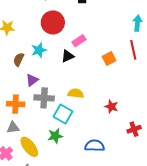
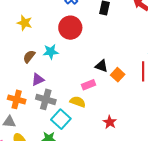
pink rectangle: (79, 41) -> (89, 85), moved
black triangle: (68, 56) -> (101, 66), moved, turned 32
orange square: (109, 59) -> (118, 75), turned -32

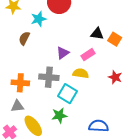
cyan star: (51, 52) -> (39, 19), moved
purple triangle: (38, 80) -> (63, 53), moved
red star: (110, 122) -> (115, 77), moved

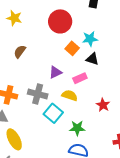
cyan star: (39, 19) -> (90, 39), moved
orange square: (115, 39) -> (72, 48), moved
green star: (59, 115) -> (77, 128), moved

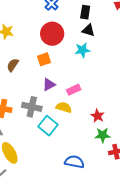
orange square: (72, 48) -> (44, 59), moved, turned 32
black triangle: (92, 59) -> (88, 30), moved
green star: (77, 128) -> (103, 135), moved

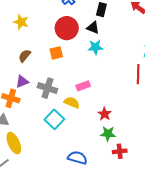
black triangle: (88, 30) -> (93, 28), moved
purple triangle: (49, 85) -> (22, 82), moved
gray cross: (32, 107) -> (47, 88), moved

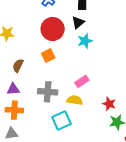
black triangle: (93, 28) -> (78, 22), turned -48
purple triangle: (22, 82) -> (13, 89), moved, turned 32
cyan square: (54, 119) -> (62, 121), turned 36

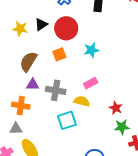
black triangle: (78, 22) -> (41, 24), moved
cyan star: (85, 41) -> (91, 50), moved
brown semicircle: (18, 66) -> (28, 62), size x1.5
purple triangle: (13, 89) -> (33, 85), moved

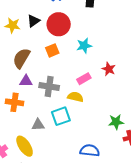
red star: (116, 108) -> (109, 69), moved
gray triangle: (16, 129) -> (38, 125), moved

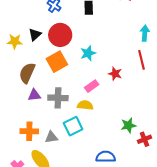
orange square: (52, 50) -> (57, 62), size x1.5
orange cross: (14, 102) -> (29, 131), moved

